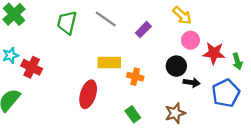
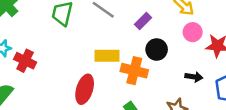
black circle: (176, 66) -> (157, 50), moved
orange cross: (135, 77) -> (134, 71), size x1.5

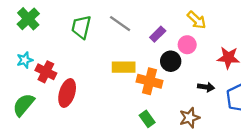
pink circle: (193, 32) -> (187, 45), moved
red ellipse: (85, 89) -> (67, 93), moved

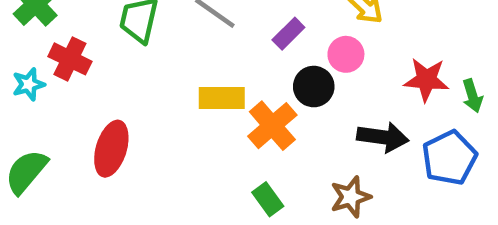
red cross: (46, 72) -> (70, 59), moved
orange cross: (149, 81) -> (272, 126), turned 35
black arrow: (206, 87) -> (383, 137), size x1.5

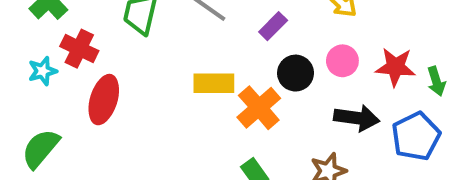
pink circle: (346, 54) -> (342, 61), moved
red ellipse: (111, 149) -> (104, 100), moved

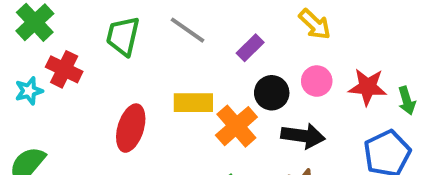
red ellipse: (104, 100) -> (131, 128), moved
black arrow: (357, 118) -> (303, 136), moved

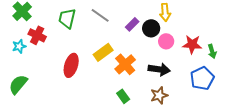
yellow arrow: (315, 24) -> (165, 12), turned 42
black circle: (272, 93) -> (151, 28), moved
yellow rectangle: (193, 103) -> (103, 52), turned -36

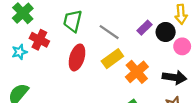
gray line: (100, 15) -> (109, 32), moved
red ellipse: (71, 65) -> (77, 57), moved

